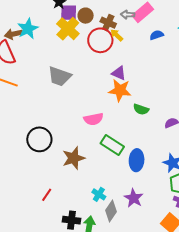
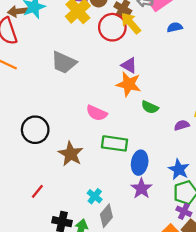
yellow arrow: (117, 35) -> (131, 23), size x1.5
pink semicircle: (93, 119) -> (97, 113), turned 30
green rectangle: (112, 145) -> (115, 143), turned -30
brown star: (74, 158) -> (71, 154), turned -30
purple star: (134, 198) -> (141, 189), moved

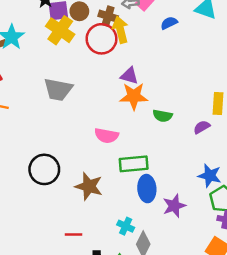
yellow arrow: (131, 23) -> (120, 30), turned 40
blue ellipse: (140, 163) -> (147, 189), moved
purple star: (141, 189) -> (174, 206), turned 30
red line: (37, 191) -> (73, 234), moved, turned 64

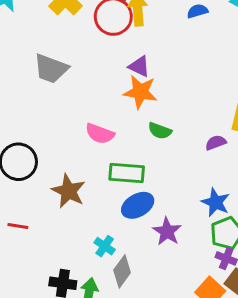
green semicircle: (163, 116) -> (160, 131), moved
blue ellipse: (147, 189) -> (138, 205), turned 55
purple star: (174, 206) -> (167, 231), turned -30
red line: (73, 234) -> (18, 226), moved

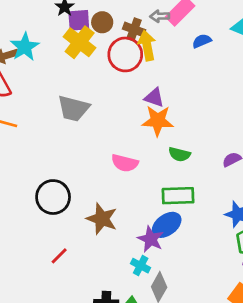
green rectangle: (127, 173) -> (178, 196), moved
red line: (18, 226) -> (59, 256), turned -48
purple star: (167, 231) -> (151, 239), moved

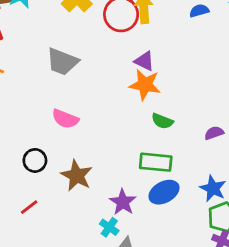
pink semicircle: (125, 163) -> (65, 119), moved
black circle: (53, 197) -> (35, 160), moved, size x0.7
blue ellipse: (167, 225) -> (164, 192), moved

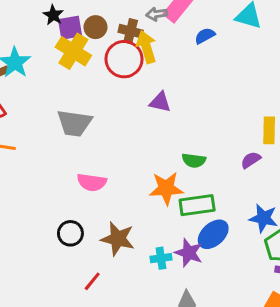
orange star: (145, 85) -> (166, 188), moved
purple star: (123, 202) -> (189, 253), moved
red line: (29, 207) -> (92, 281), moved
cyan cross: (109, 227) -> (161, 258), moved, turned -30

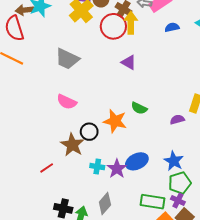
green rectangle: (197, 205) -> (153, 202), moved
black circle: (70, 233) -> (89, 132), moved

